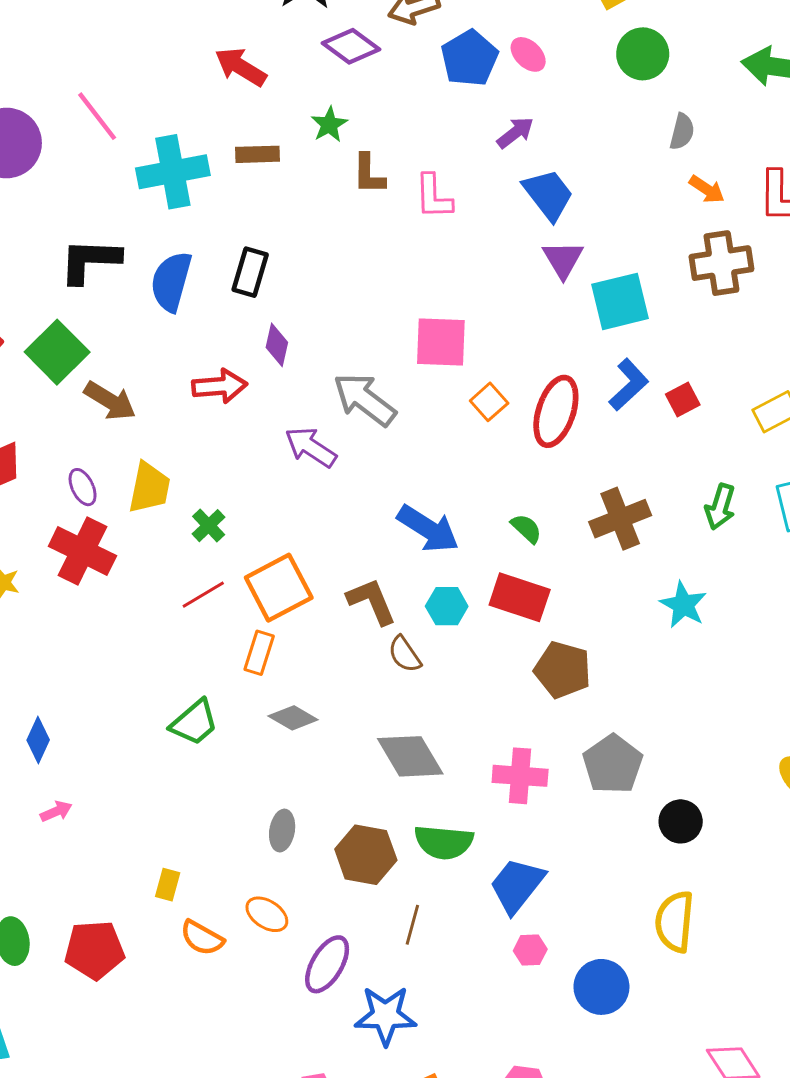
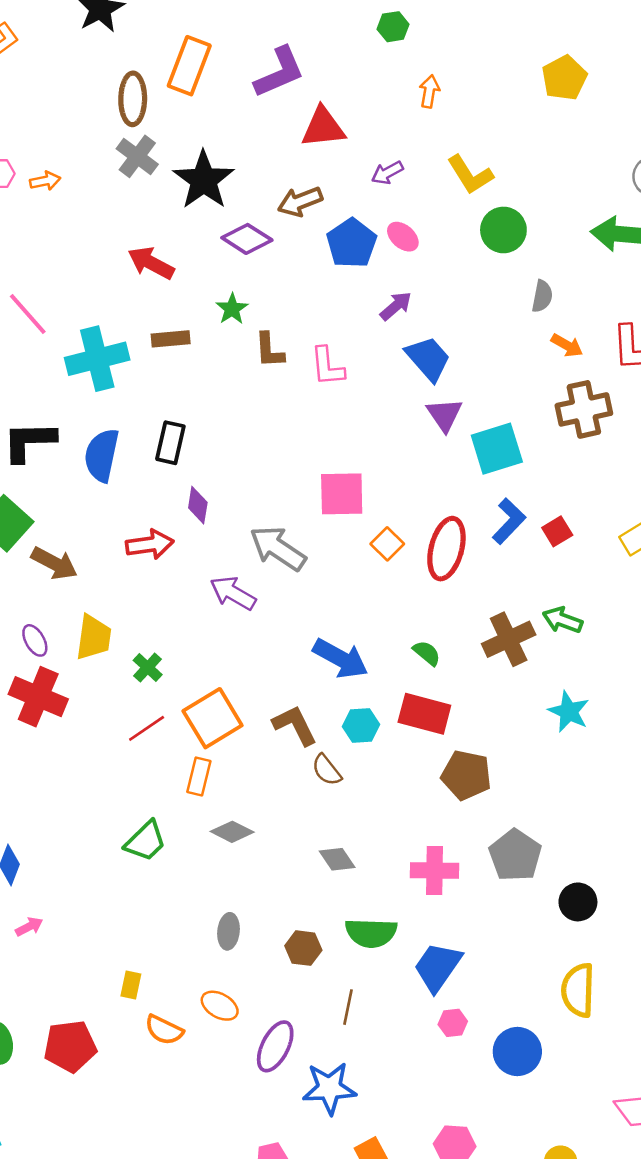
green arrow: (720, 507) -> (562, 620), moved, turned 96
gray diamond: (410, 756) -> (337, 859), size x0.6
brown hexagon: (366, 855) -> (303, 948), size x0.7

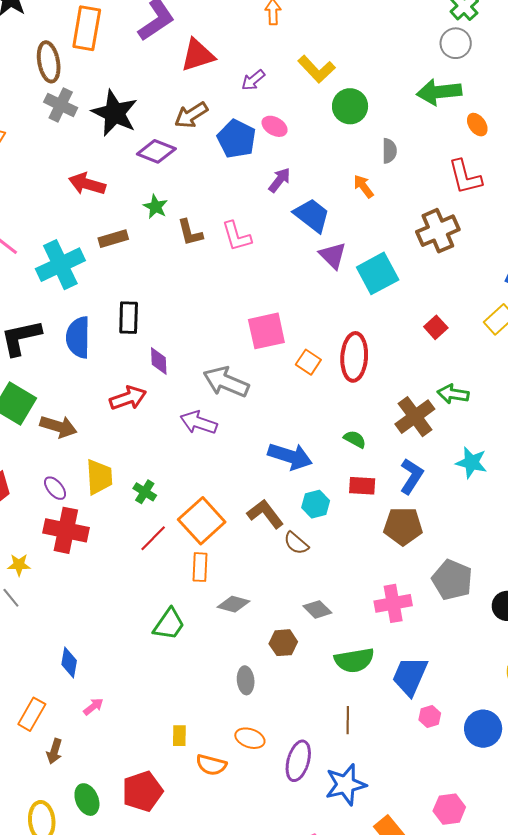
orange arrow: (567, 345) -> (363, 186), moved, turned -145
blue L-shape: (509, 521) -> (411, 476), moved
red rectangle: (424, 714) -> (362, 486), size x0.7
brown hexagon: (303, 948) -> (283, 643), moved

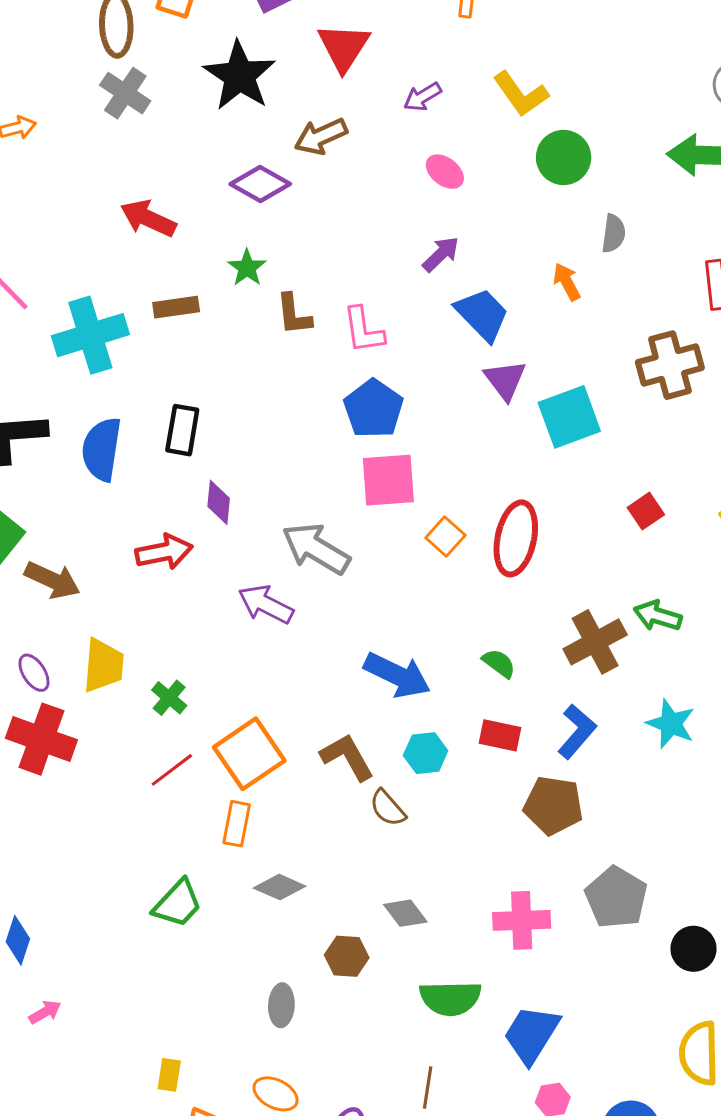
red triangle: (198, 55) -> (344, 47), turned -48
black star: (115, 113) -> (239, 76), moved
blue pentagon: (237, 139) -> (373, 409), moved

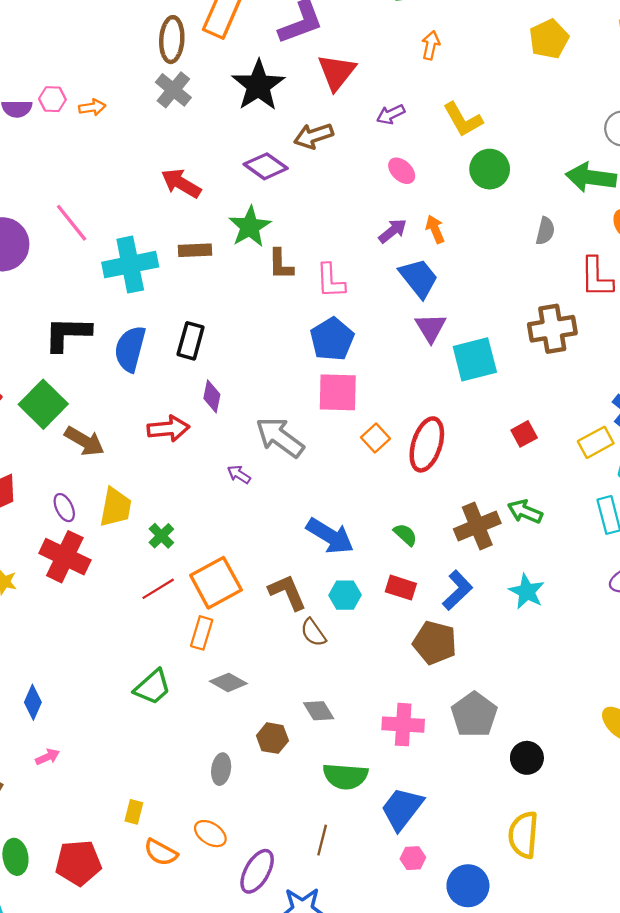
gray semicircle: (613, 234) -> (545, 231), moved
green star: (247, 268) -> (250, 227), size x1.5
orange arrow: (567, 282) -> (435, 229), moved
purple arrow: (266, 604) -> (239, 474), size x0.6

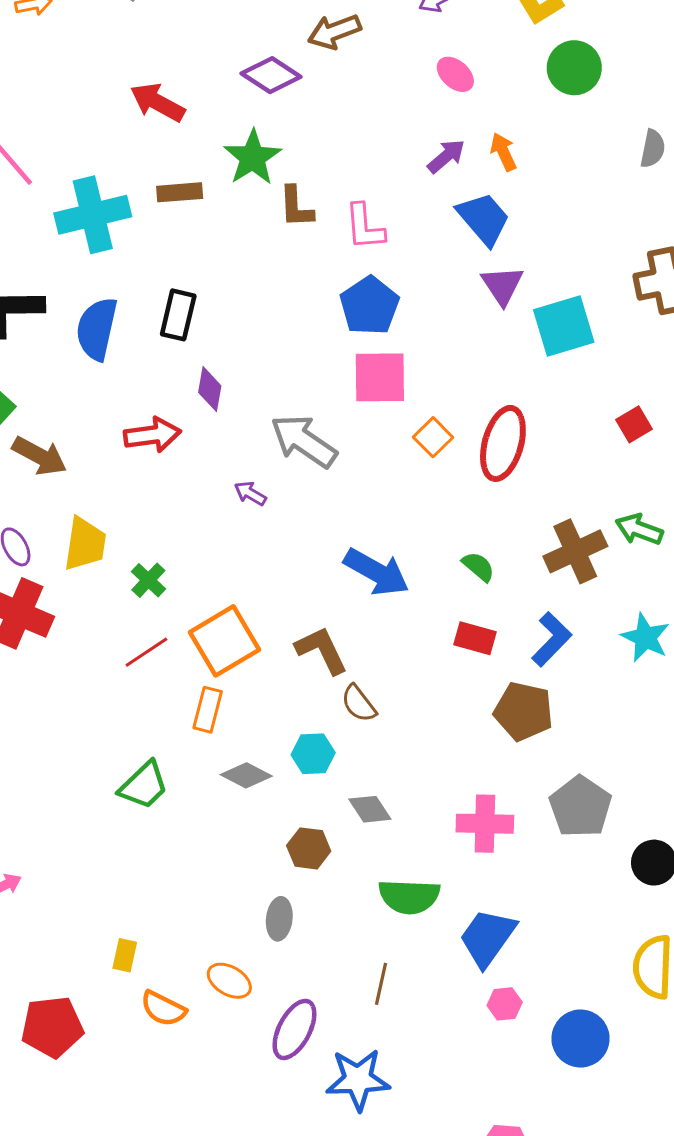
cyan hexagon: (345, 595) -> (313, 754), moved
gray ellipse: (221, 769) -> (279, 919), moved

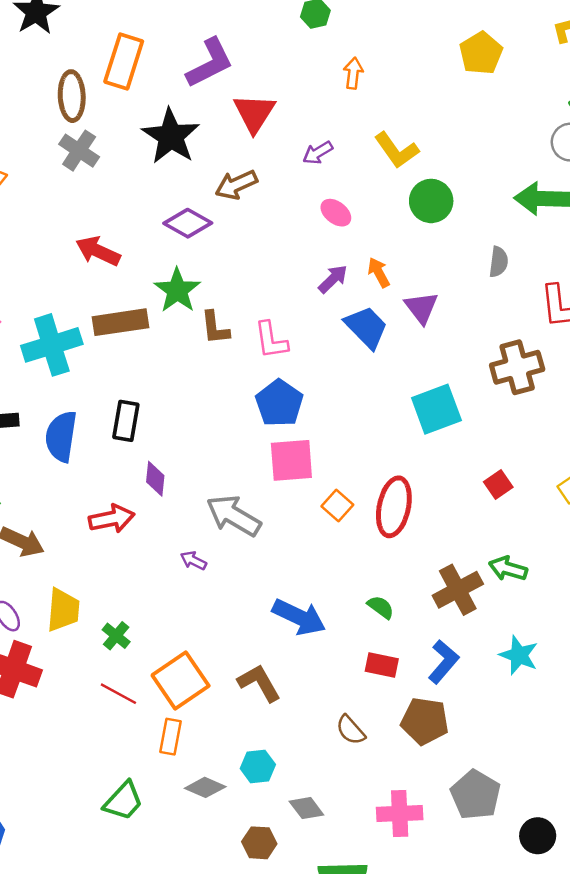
brown rectangle: (180, 192) -> (121, 322), size x1.5
purple triangle: (502, 285) -> (421, 308), moved
red line: (146, 652) -> (118, 694), turned 66
brown semicircle: (359, 704) -> (351, 730), moved

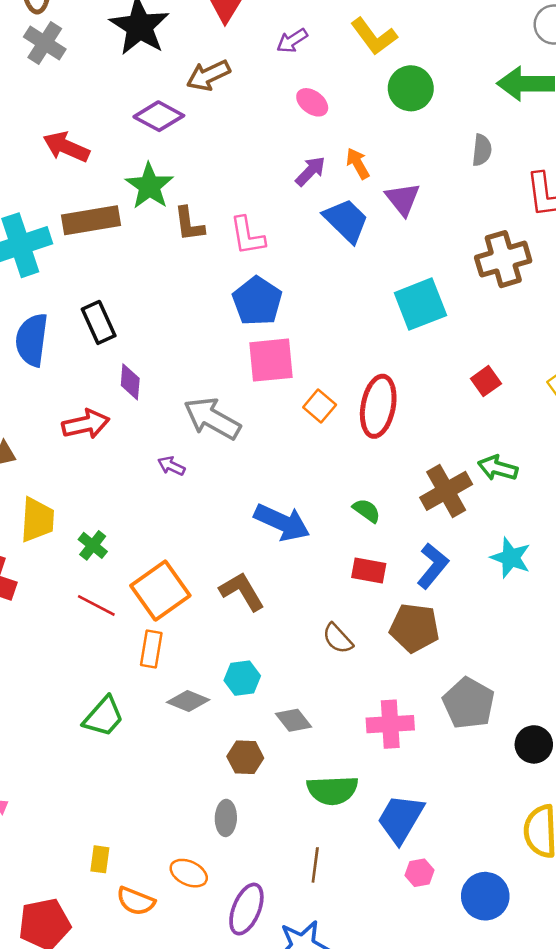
black rectangle: (126, 421) -> (99, 322), turned -33

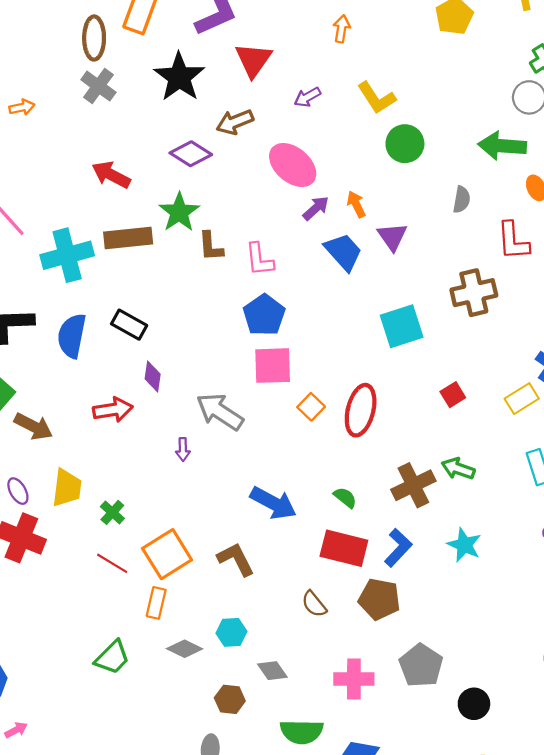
pink ellipse: (312, 102) -> (293, 165), moved, size x1.8
black rectangle: (99, 322) -> (129, 325), turned -40
purple arrow: (171, 466) -> (183, 450), turned -120
red rectangle: (369, 571) -> (344, 548), size x1.6

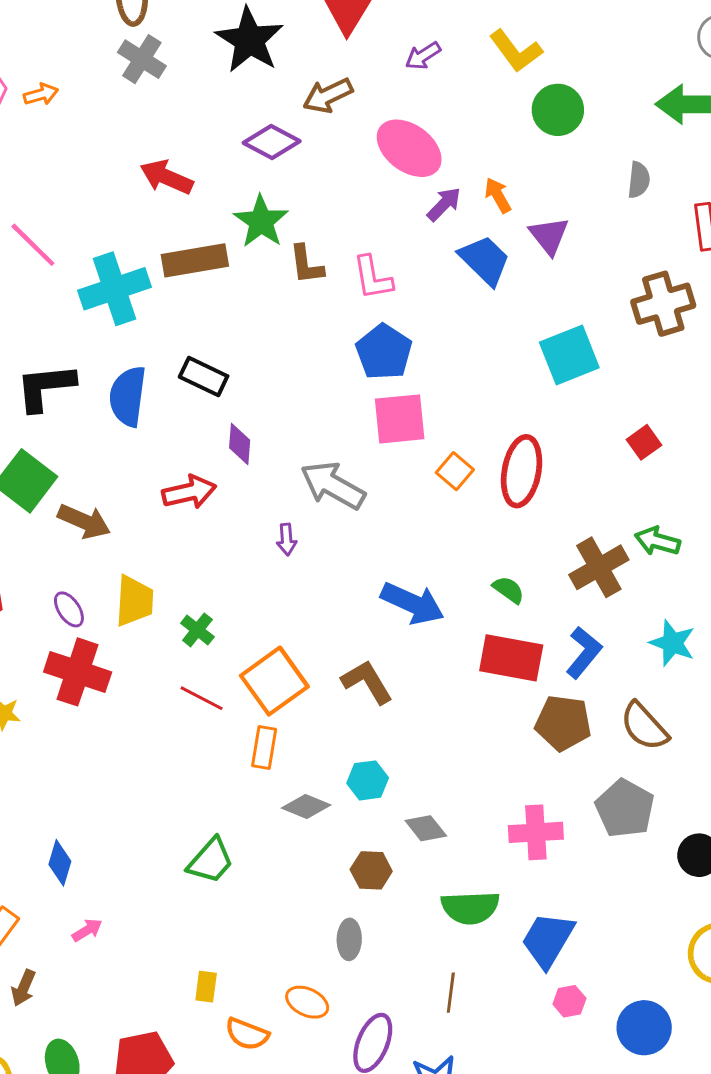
brown semicircle: (314, 604) -> (644, 726), moved, size x1.4
green trapezoid: (112, 657) -> (211, 861), moved

